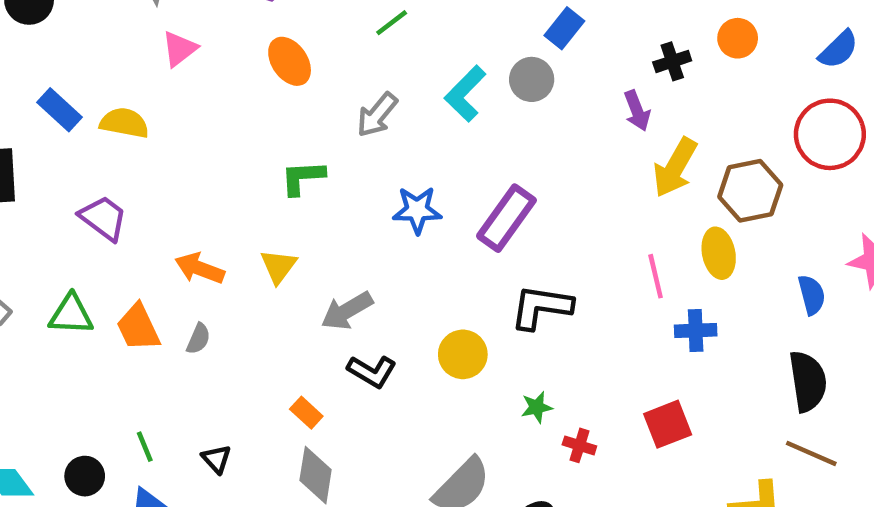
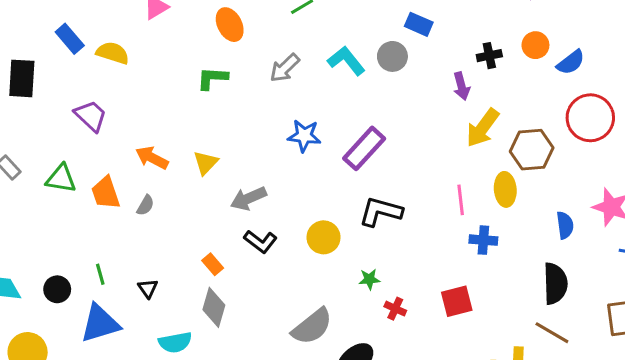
blue rectangle: (564, 28) -> (419, 24), turned 68
blue semicircle: (838, 50) -> (571, 62), moved
cyan L-shape: (465, 94) -> (346, 61), turned 90
green L-shape: (303, 178) -> (212, 78), moved

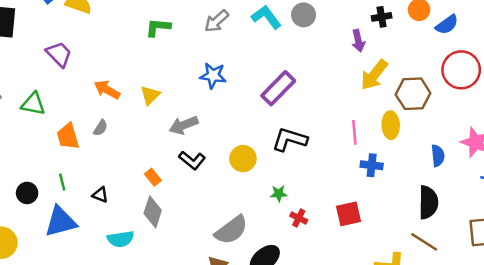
blue star: (304, 136) -> (213, 76), moved
orange trapezoid: (106, 193) -> (68, 136), moved
black triangle: (148, 288) -> (100, 195), turned -35

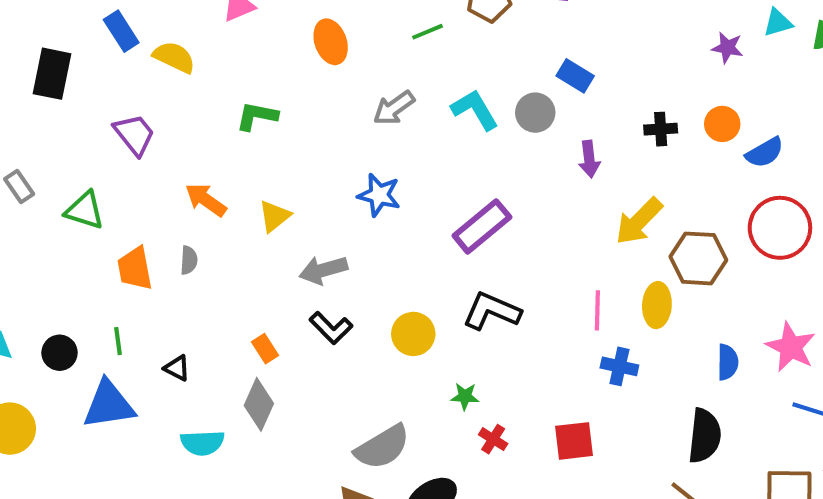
green L-shape: (158, 27) -> (257, 116), moved
purple arrow: (358, 41) -> (589, 159), moved
gray semicircle: (100, 128) -> (189, 260), turned -35

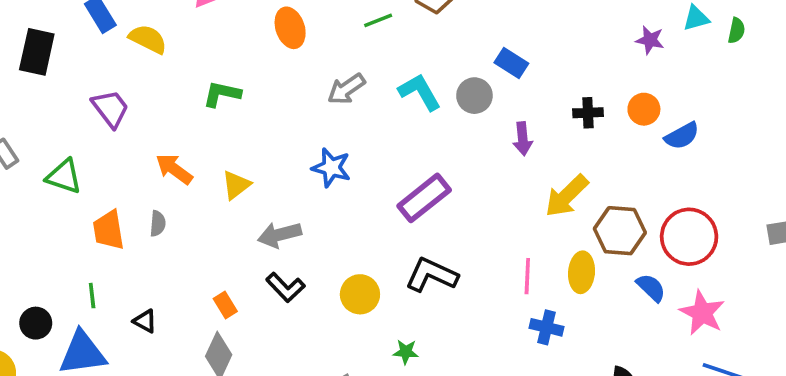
red circle: (780, 228) -> (689, 237), moved
black circle: (60, 353) -> (36, 323), moved
blue semicircle: (728, 362) -> (651, 288), moved, turned -48

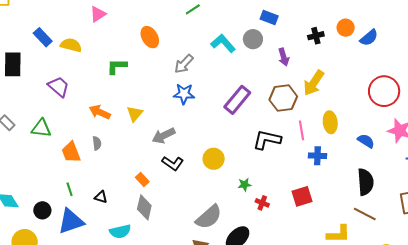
orange ellipse: (290, 28) -> (150, 37), moved
gray arrow: (346, 89) -> (184, 64), moved
brown hexagon: (620, 231) -> (283, 98), moved
black L-shape: (432, 275) -> (267, 140), moved
blue semicircle: (651, 288) -> (366, 141), moved

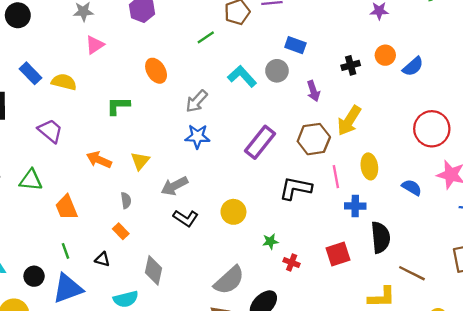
gray semicircle: (97, 143) -> (126, 200), moved
orange rectangle: (142, 180) -> (121, 231), moved
black semicircle: (366, 182) -> (381, 237), moved

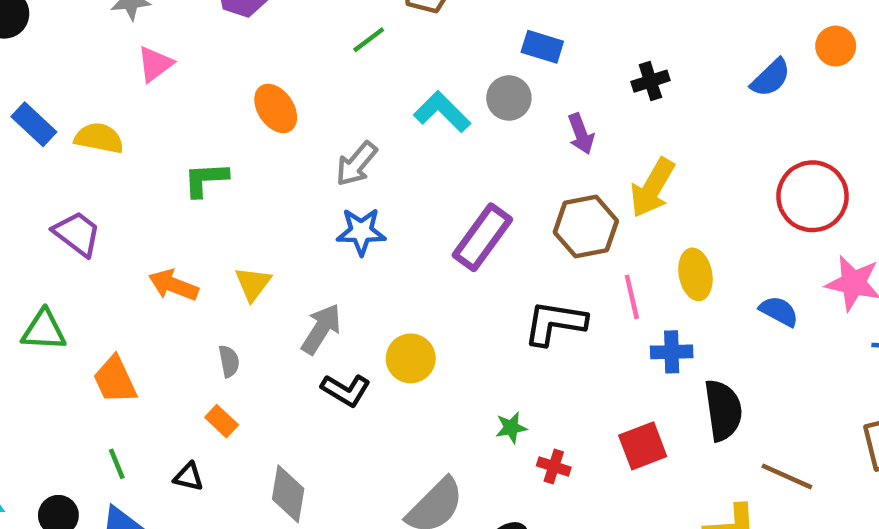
orange circle: (385, 55) -> (836, 46), moved
gray arrow: (174, 186) -> (321, 329), turned 152
yellow circle: (233, 212) -> (411, 358), moved

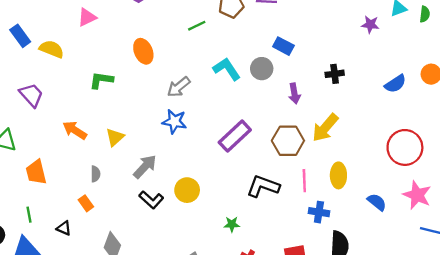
green star: (511, 428) -> (232, 224), moved

